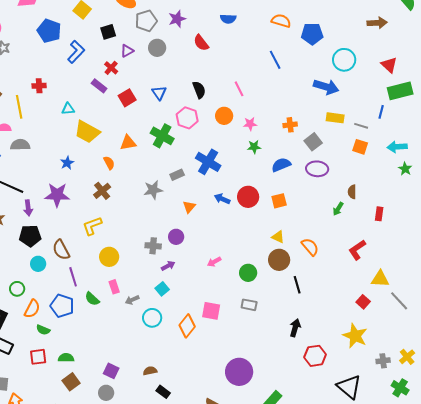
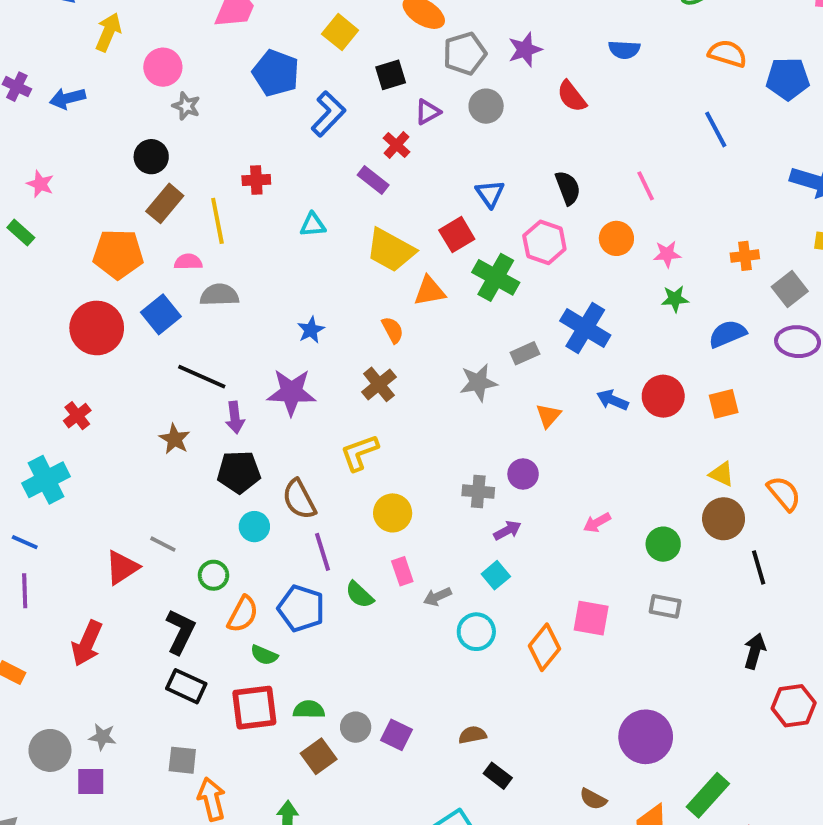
red square: (127, 98) -> (457, 235), moved
yellow trapezoid: (87, 132) -> (391, 250), moved
red square: (38, 357) -> (254, 708), size x1.4
gray circle: (106, 393) -> (356, 727), moved

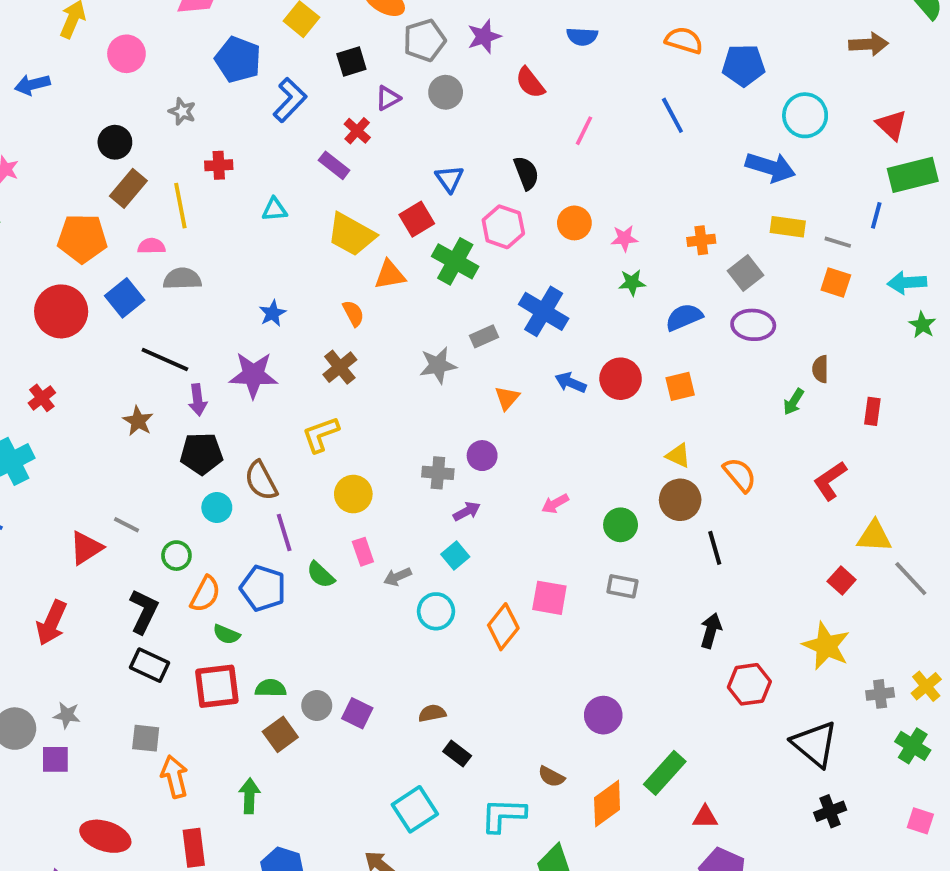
gray star: (186, 106) -> (182, 111), moved
pink line: (646, 186) -> (584, 131), moved, turned 52
purple circle: (646, 737) -> (603, 715), size x0.7

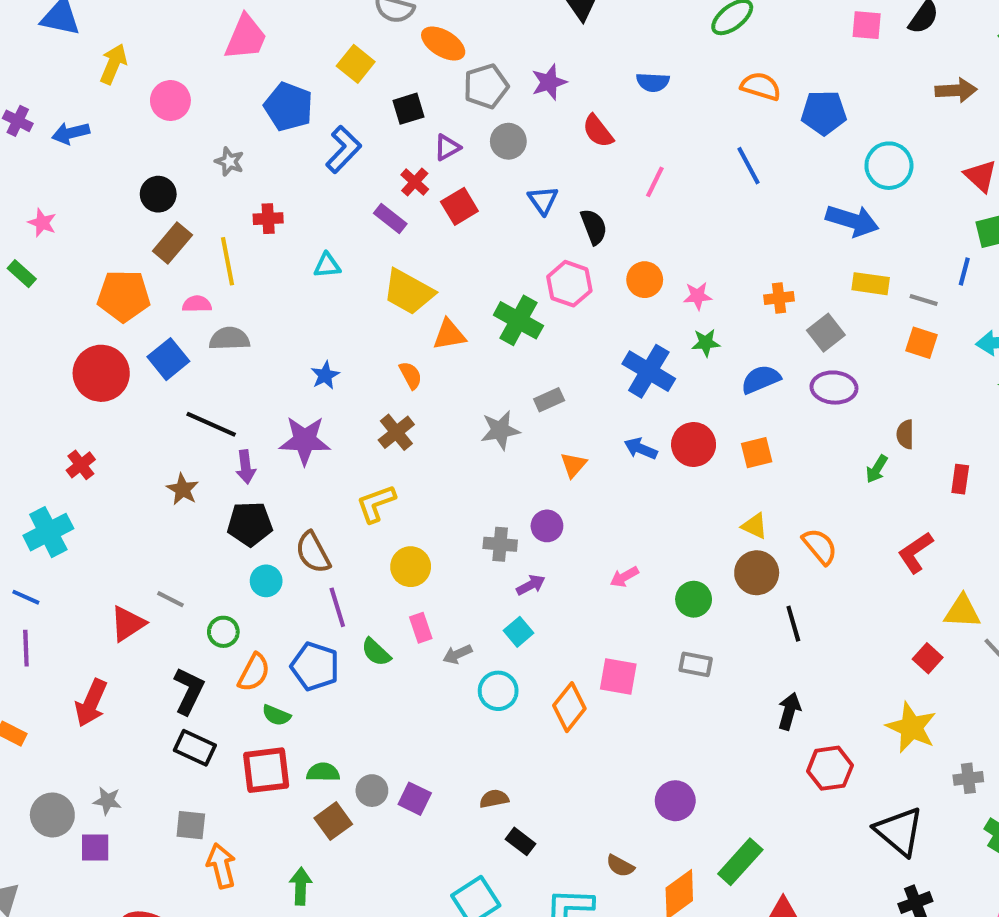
blue triangle: (449, 179) -> (543, 200), moved
red square: (417, 219) -> (459, 206), moved
blue cross: (544, 311) -> (649, 371), moved

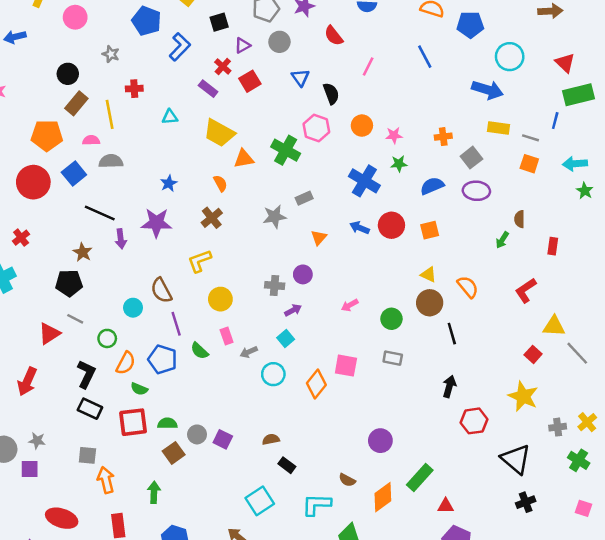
black pentagon: (250, 524) -> (69, 283), moved

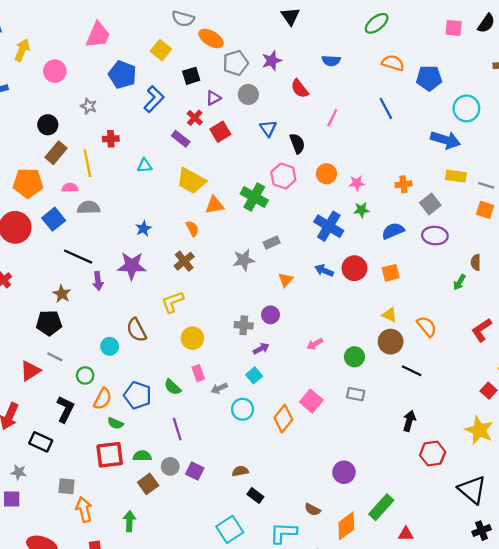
purple line: (176, 324) -> (177, 429), moved
black line: (452, 334) -> (412, 371), turned -48
pink square: (346, 366) -> (311, 401), turned 30
black rectangle: (90, 409) -> (41, 442), moved

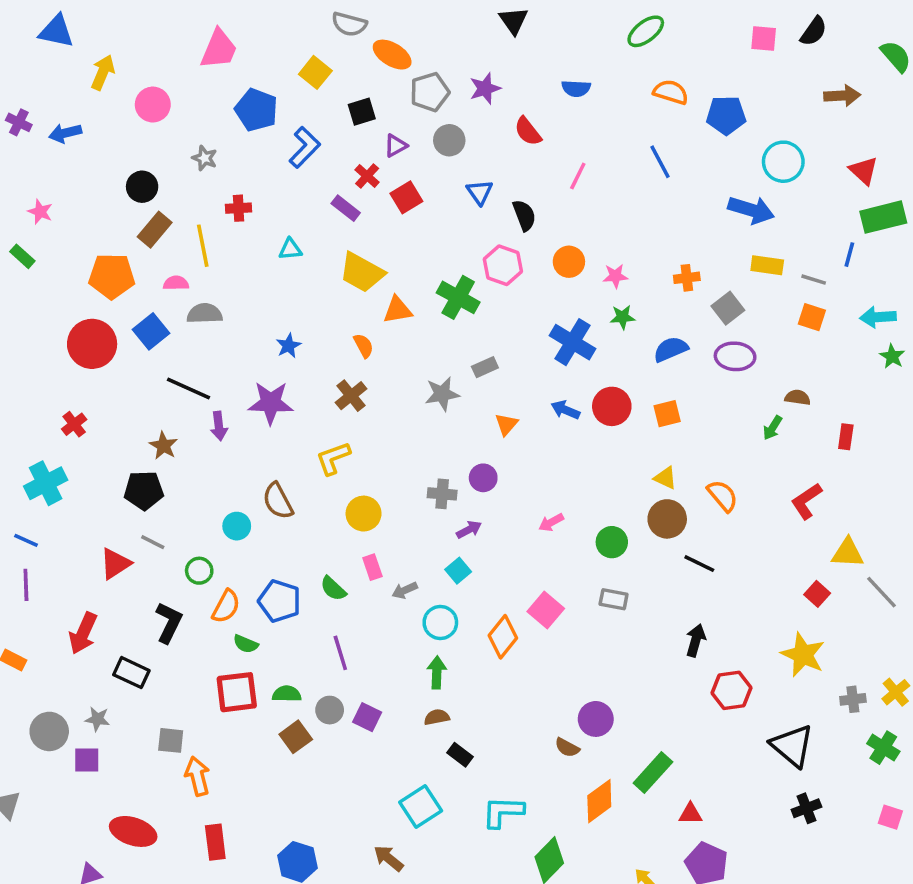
brown semicircle: (476, 262) -> (798, 397), turned 98
brown semicircle: (312, 510) -> (567, 748), moved
green arrow: (129, 521) -> (437, 673), moved

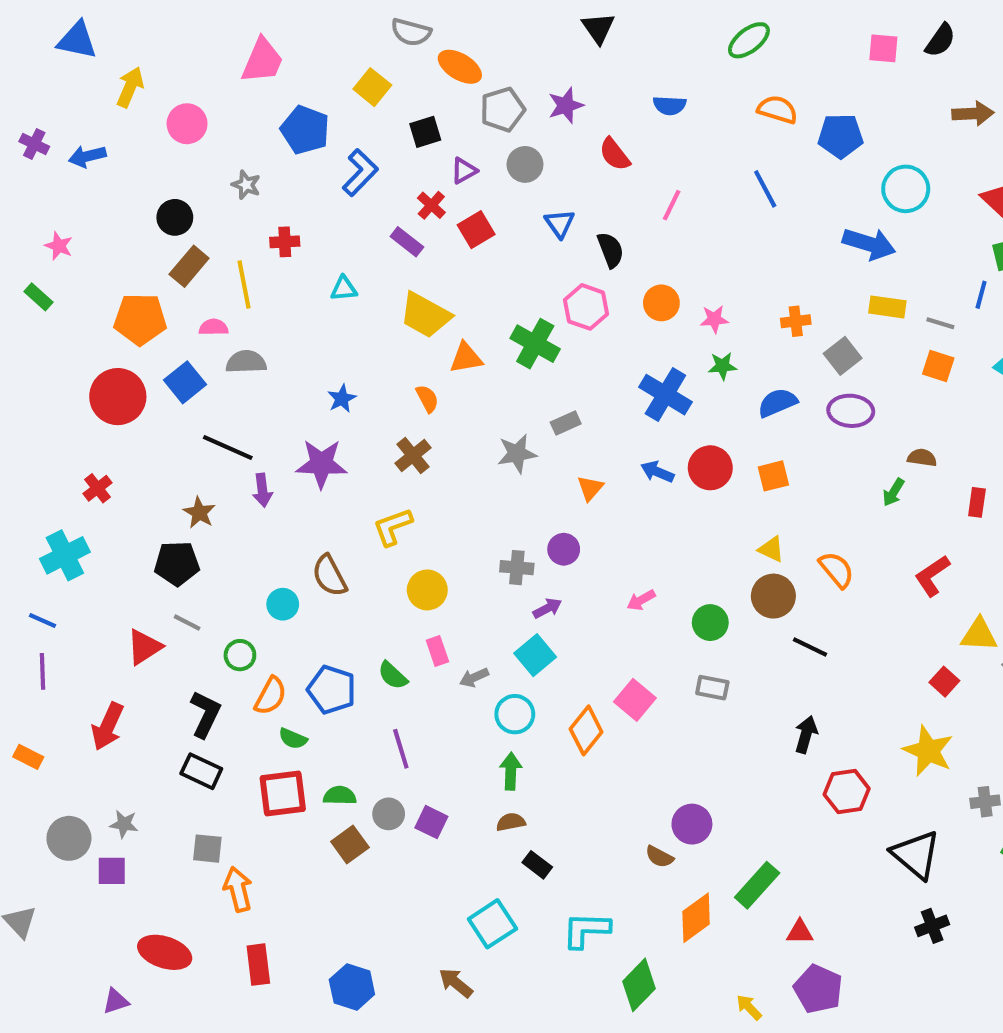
cyan square: (458, 571) -> (535, 655), size x1.4
black rectangle: (131, 673) -> (201, 771), moved

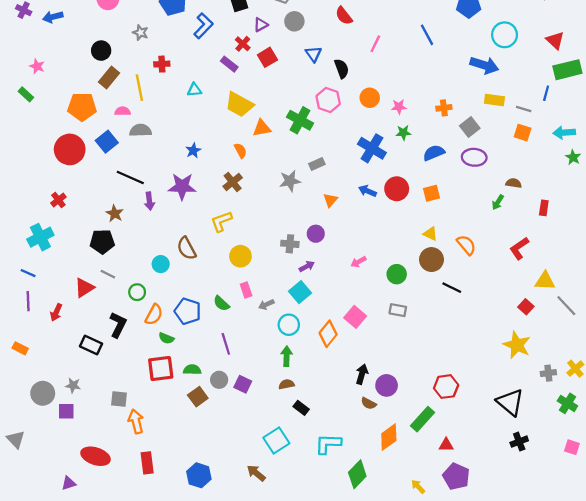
red arrow: (108, 726) -> (56, 312), moved, size x0.7
black arrow: (806, 735) -> (362, 374), moved
black rectangle: (201, 771) -> (91, 345), moved
red hexagon: (847, 792) -> (446, 387), moved

